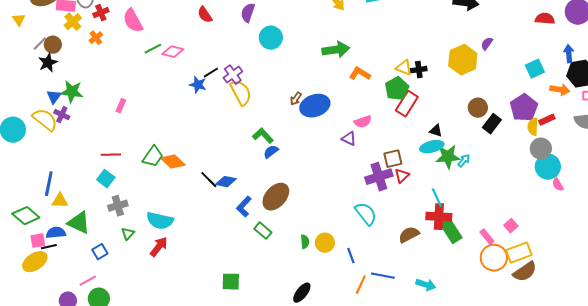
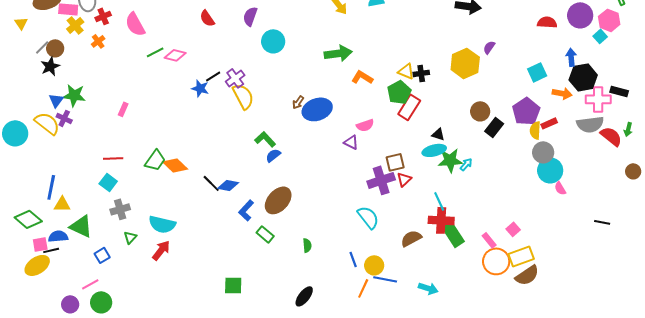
yellow circle: (325, 243) -> (374, 265), moved

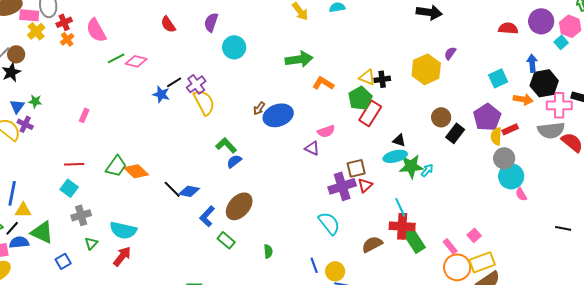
orange cross: (98, 41) -> (67, 39), moved
green star: (74, 95) -> (35, 101), size x0.6
black line: (51, 250) -> (12, 228), moved, turned -35

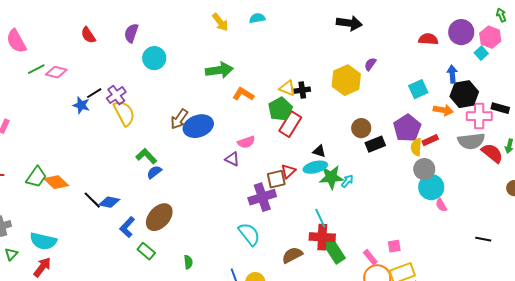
brown arrow: (259, 108) -> (179, 119), size x1.5
black rectangle: (455, 133) -> (375, 144), turned 30
red triangle: (365, 185) -> (288, 171), moved
pink square: (474, 235) -> (394, 246), turned 32

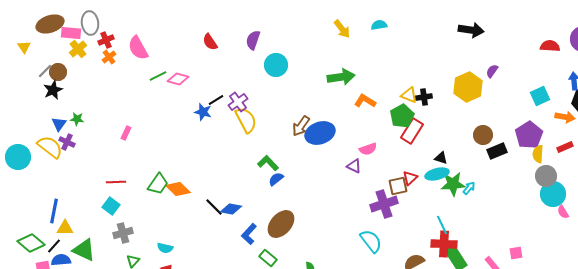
red rectangle: (430, 140) -> (565, 147), moved
cyan semicircle: (43, 241) -> (165, 248), size x0.6

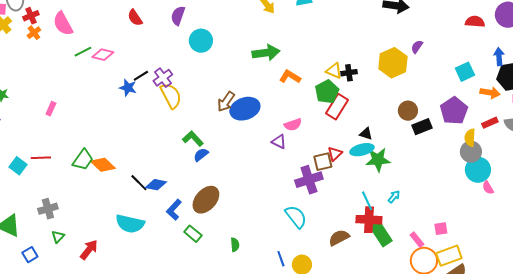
yellow semicircle: (538, 154) -> (470, 138), moved
cyan arrow: (469, 188) -> (394, 197), moved
cyan square: (111, 206) -> (18, 166), moved
cyan semicircle: (165, 248) -> (130, 224), moved, size x1.8

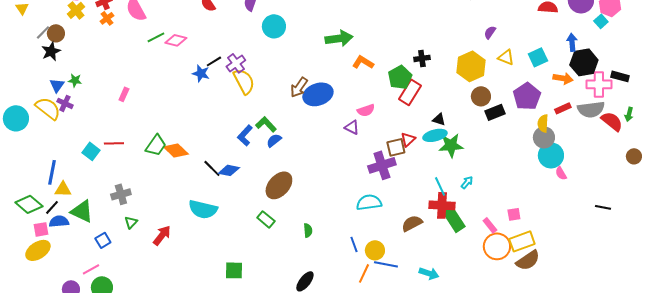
yellow hexagon: (393, 63) -> (471, 66), moved
yellow triangle: (334, 71) -> (506, 57), moved
blue L-shape: (174, 210) -> (245, 135), moved
cyan semicircle: (296, 217) -> (369, 202), turned -60

